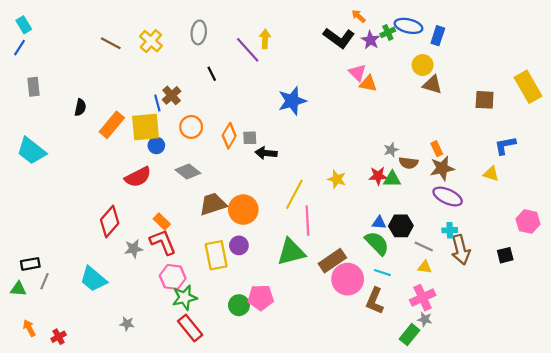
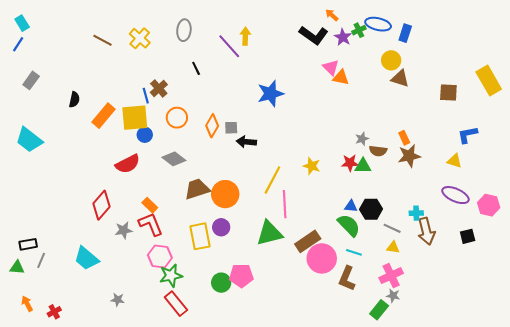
gray rectangle: (34, 87) -> (31, 80), turned 42
purple ellipse: (448, 197) -> (455, 195), moved

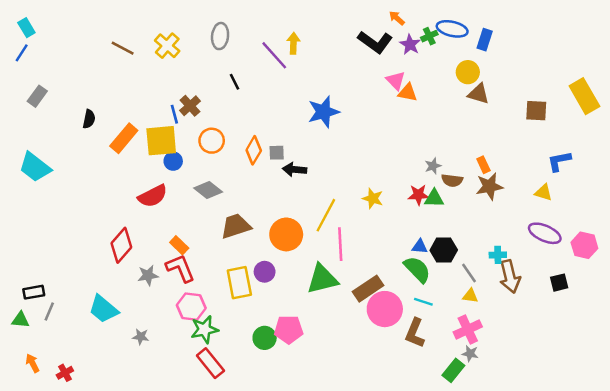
orange circle: (225, 194) -> (286, 234), moved
gray line: (392, 228) -> (469, 273), turned 30
gray star: (118, 300) -> (141, 337), moved

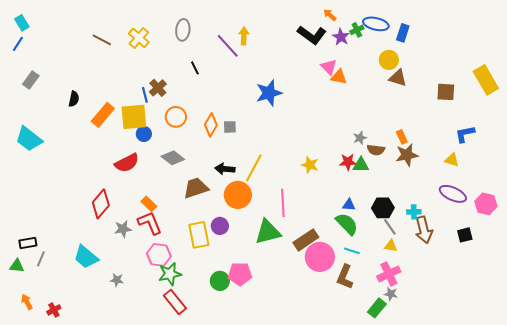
black arrow: (295, 170) -> (225, 169), moved
yellow line: (326, 215) -> (254, 168), moved
black hexagon: (444, 250) -> (383, 208), moved

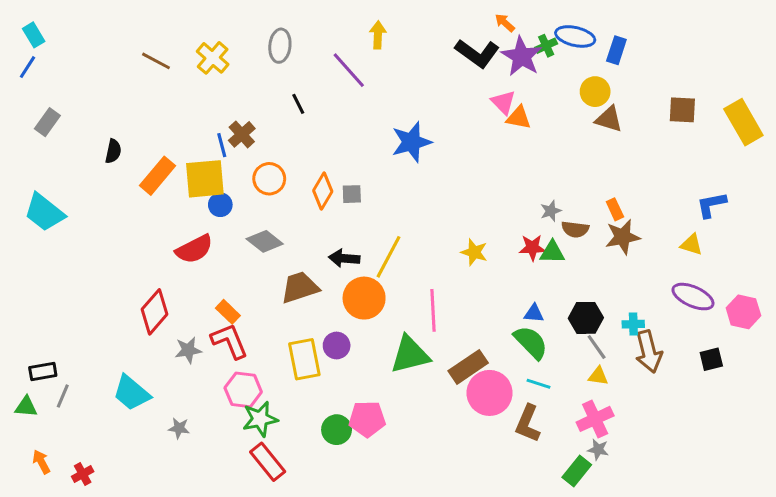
yellow arrow: (244, 36) -> (378, 35), moved
purple star: (341, 37) -> (522, 56), size x1.5
brown square: (446, 92) -> (682, 110), moved

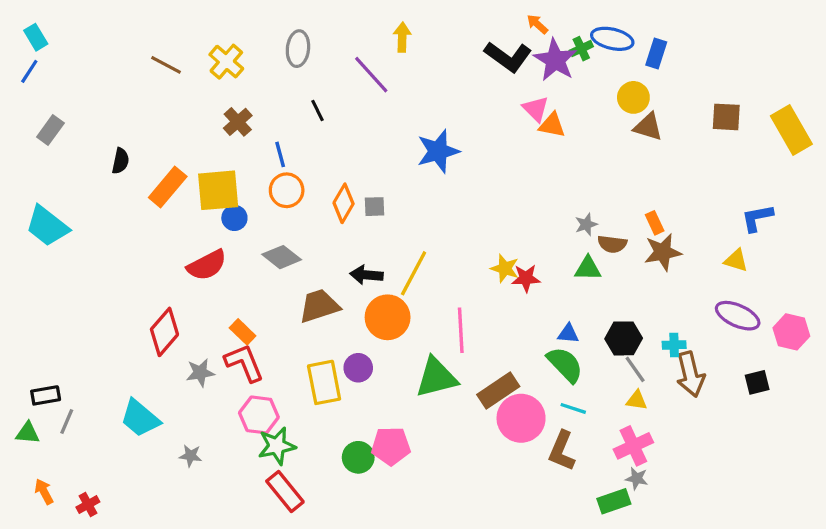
brown cross: (242, 134) -> (238, 122), moved
blue line: (222, 145) -> (280, 154), moved
red star: (532, 248) -> (526, 278), moved
green rectangle: (577, 471) -> (614, 501), turned 32

